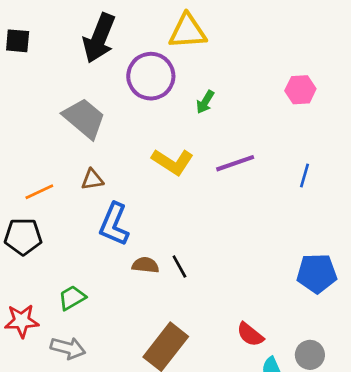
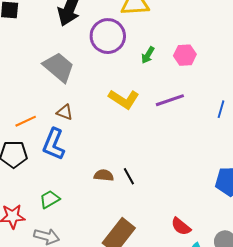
pink hexagon: (300, 90) -> (185, 55), moved
brown triangle: (92, 179) -> (65, 112), turned 30
blue L-shape: (114, 224) -> (54, 144), moved

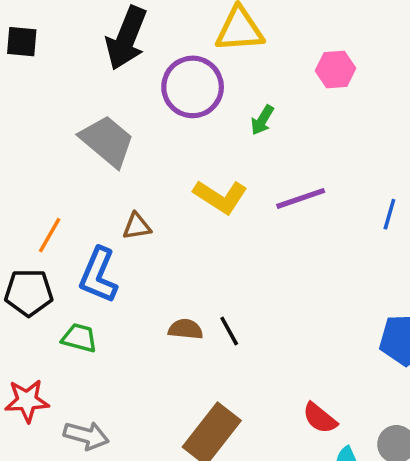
pink hexagon: (185, 55) -> (335, 70), moved
brown triangle: (65, 112) -> (137, 226), moved, turned -30
orange line: (26, 121) -> (50, 235), turned -35
green trapezoid: (50, 199) -> (79, 338), moved, turned 45

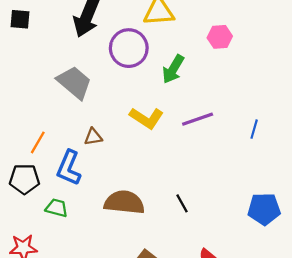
green arrow: (262, 120) -> (173, 69), size x1.5
brown semicircle: (186, 329) -> (124, 202), size x1.8
black line: (229, 331) -> (182, 203), moved

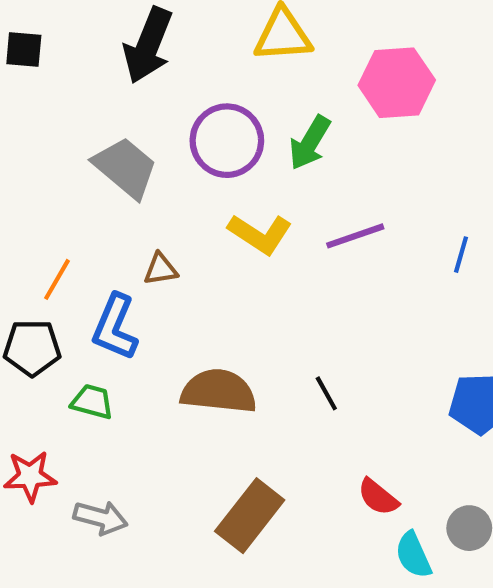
pink hexagon: (220, 37) -> (397, 83), size x1.6
purple circle: (129, 48) -> (227, 141), moved

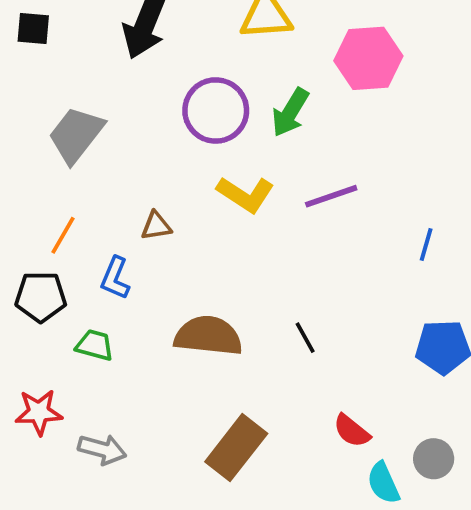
gray trapezoid: (125, 168) -> (76, 135), moved, turned -92
blue line: (461, 255) -> (426, 245), moved
blue L-shape: (115, 327) -> (115, 278), size x0.7

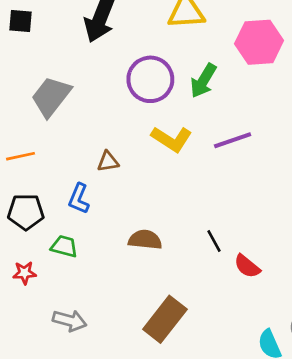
orange line: (63, 235) -> (20, 156), moved, turned 48
brown semicircle: (208, 336) -> (145, 240), size x0.7
red star: (39, 412) -> (24, 273), moved, size x0.7
red semicircle: (352, 431) -> (247, 266), moved

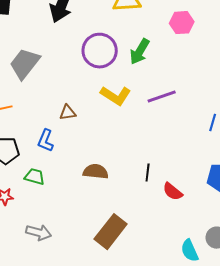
pink hexagon: (259, 42) -> (182, 23), size x0.7
black line: (214, 241) -> (148, 173), turned 36

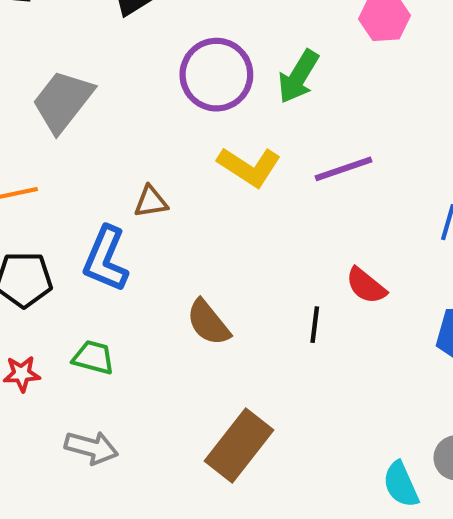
blue L-shape: (46, 141) -> (106, 259), size x1.4
brown semicircle: (96, 172) -> (208, 323), turned -135
green trapezoid: (35, 177) -> (93, 357), moved
red semicircle: (173, 192) -> (366, 286), moved

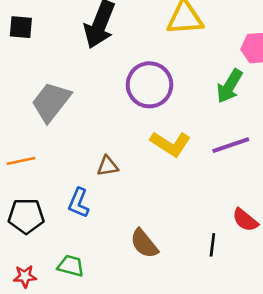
green arrow: (298, 77) -> (229, 86), moved
blue L-shape: (106, 259) -> (79, 203), size x0.7

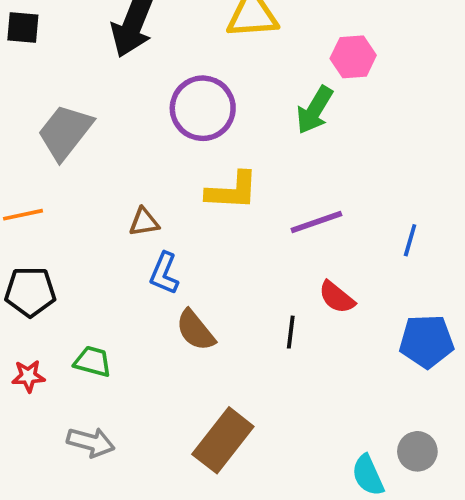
yellow L-shape: (170, 144) -> (232, 191), turned -30
purple line: (231, 145) -> (316, 222), moved
blue L-shape: (79, 203) -> (164, 273), moved

